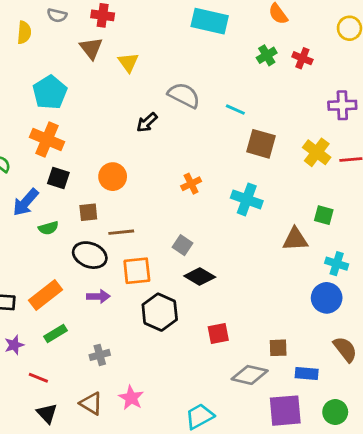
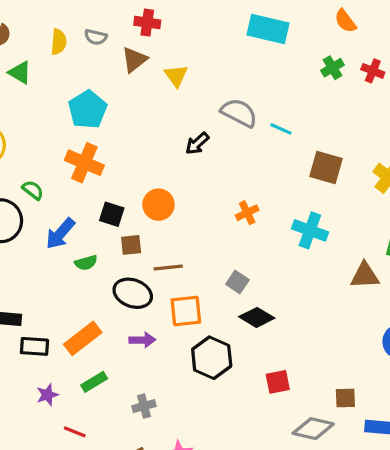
gray semicircle: (57, 15) -> (96, 37), moved
brown triangle: (91, 48) -> (134, 60), turned 30
cyan line: (235, 110) -> (281, 129), moved
black square: (58, 178) -> (112, 214), moved

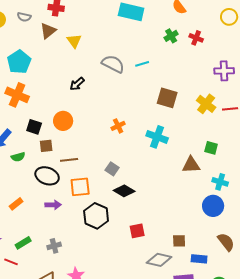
cyan line: (281, 129) -> (142, 64), moved, turned -40
black arrow: (197, 143) -> (77, 84), moved
orange rectangle: (83, 338) -> (16, 204), size x0.6
green rectangle: (94, 382) -> (23, 243), moved

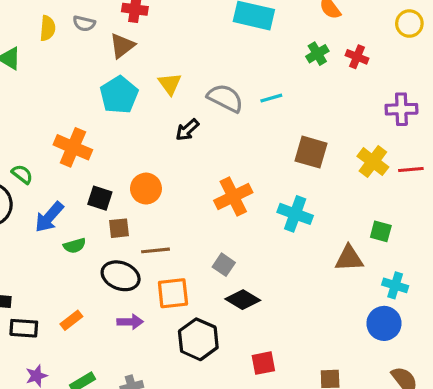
yellow triangle: (74, 41) -> (170, 84), moved
cyan pentagon: (19, 62) -> (119, 95), moved
black arrow: (77, 84) -> (187, 130), moved
orange cross: (118, 126) -> (233, 196), size x1.6

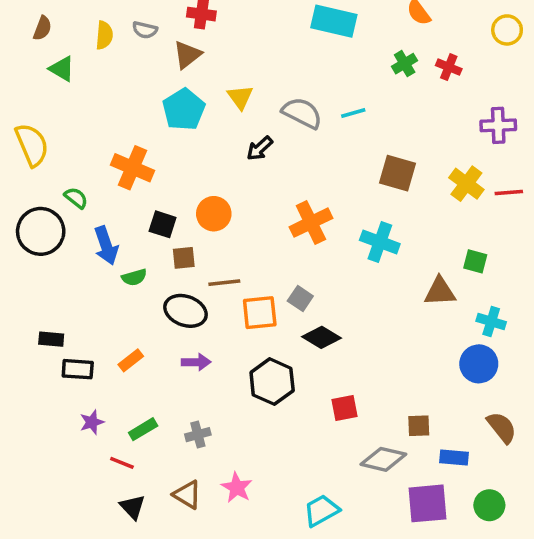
blue arrow: (49, 217) -> (106, 246), turned -60
orange square: (173, 293) -> (260, 313), moved

